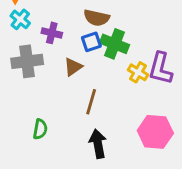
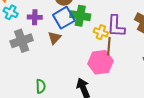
blue square: (91, 42) -> (64, 18), size x1.5
brown line: (91, 102) -> (109, 46), moved
pink hexagon: (155, 132) -> (100, 62), moved

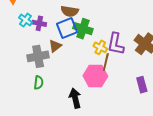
cyan cross: (11, 12) -> (26, 20), moved
gray cross: (22, 41) -> (38, 56), moved
green semicircle: (41, 86) -> (39, 83), moved

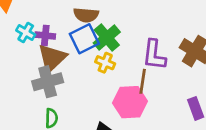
green cross: (83, 29) -> (107, 38), turned 36
brown triangle: (55, 46) -> (52, 58), moved, size x1.6
yellow cross: (100, 47) -> (105, 63), moved

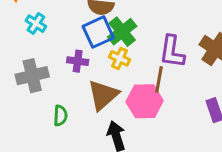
purple cross: (45, 36) -> (78, 61), moved
brown triangle: (52, 58) -> (103, 95), moved
gray cross: (48, 82) -> (32, 76), moved

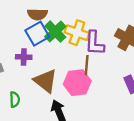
yellow cross: (120, 58) -> (77, 33), moved, size x1.5
brown triangle: (103, 95) -> (45, 81), turned -35

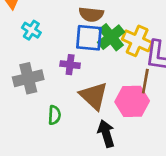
blue square: (37, 34) -> (89, 38), turned 30

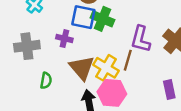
green cross: (111, 37) -> (103, 19), turned -35
yellow cross: (137, 41) -> (106, 68), moved
pink hexagon: (132, 101) -> (112, 93), moved

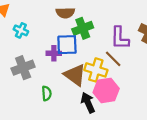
blue square: (83, 17) -> (67, 45), moved
green cross: (103, 19) -> (83, 28), turned -30
brown line: (128, 60) -> (113, 59), turned -48

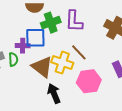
purple L-shape: (120, 38) -> (74, 21), moved
pink hexagon: (106, 90) -> (89, 81), moved
green semicircle: (47, 93) -> (13, 59), moved

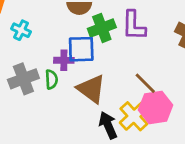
brown line: (79, 52) -> (145, 83), moved
yellow cross: (62, 63) -> (134, 116), moved, turned 30

